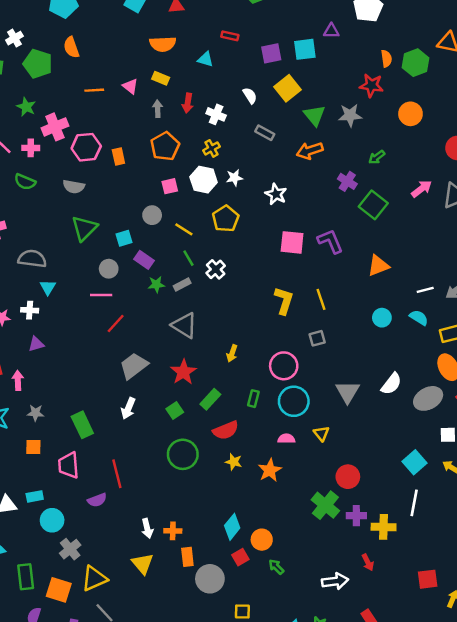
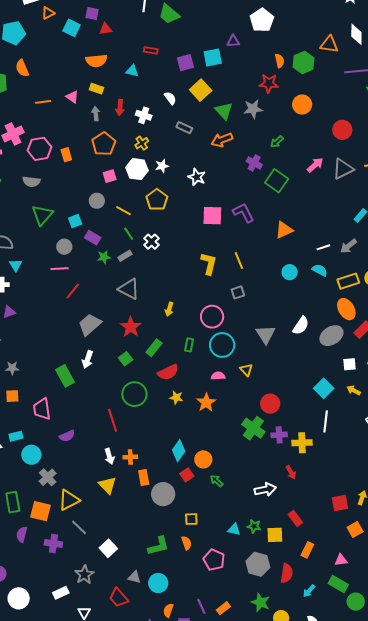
green rectangle: (82, 425) -> (65, 376), moved
red line: (117, 474) -> (113, 420), moved
red square: (428, 579) -> (340, 503), moved

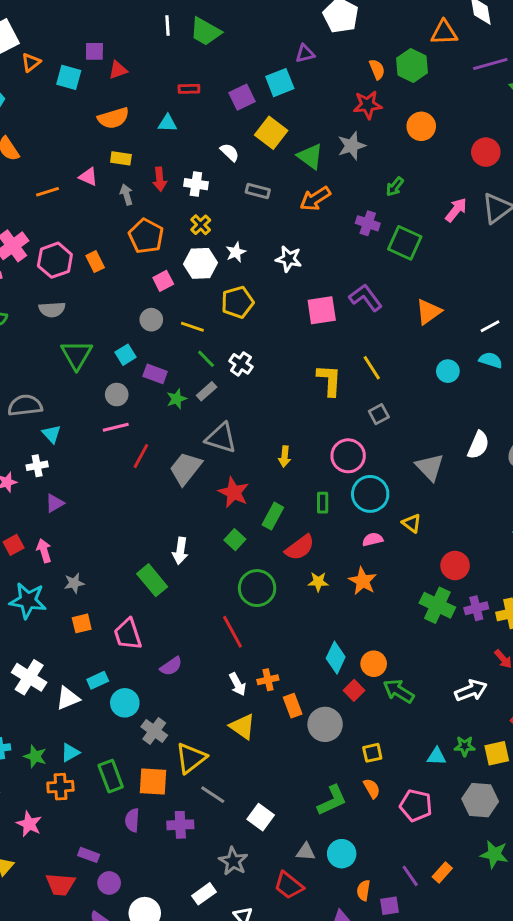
yellow pentagon: (157, 200) -> (238, 302), turned 30
gray trapezoid: (90, 325) -> (186, 469), moved
green arrow: (217, 481) -> (399, 691), size x1.5

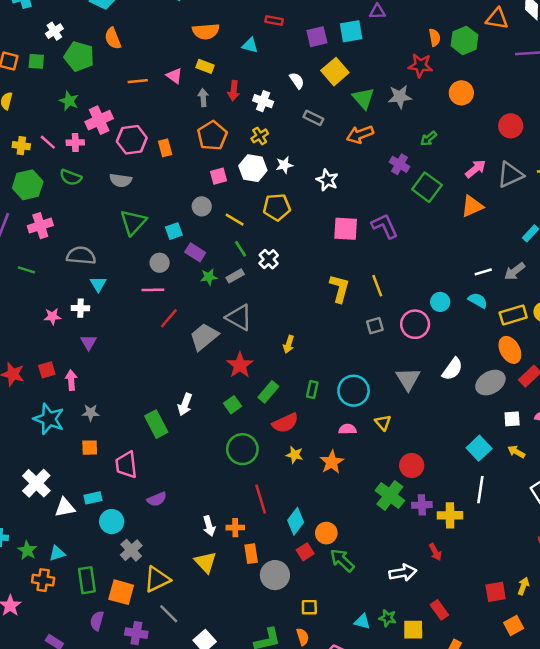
orange triangle: (429, 312) -> (472, 206), moved
pink circle: (348, 456) -> (415, 324), moved
purple triangle: (55, 503) -> (88, 342), turned -42
red line: (233, 632) -> (261, 499), moved

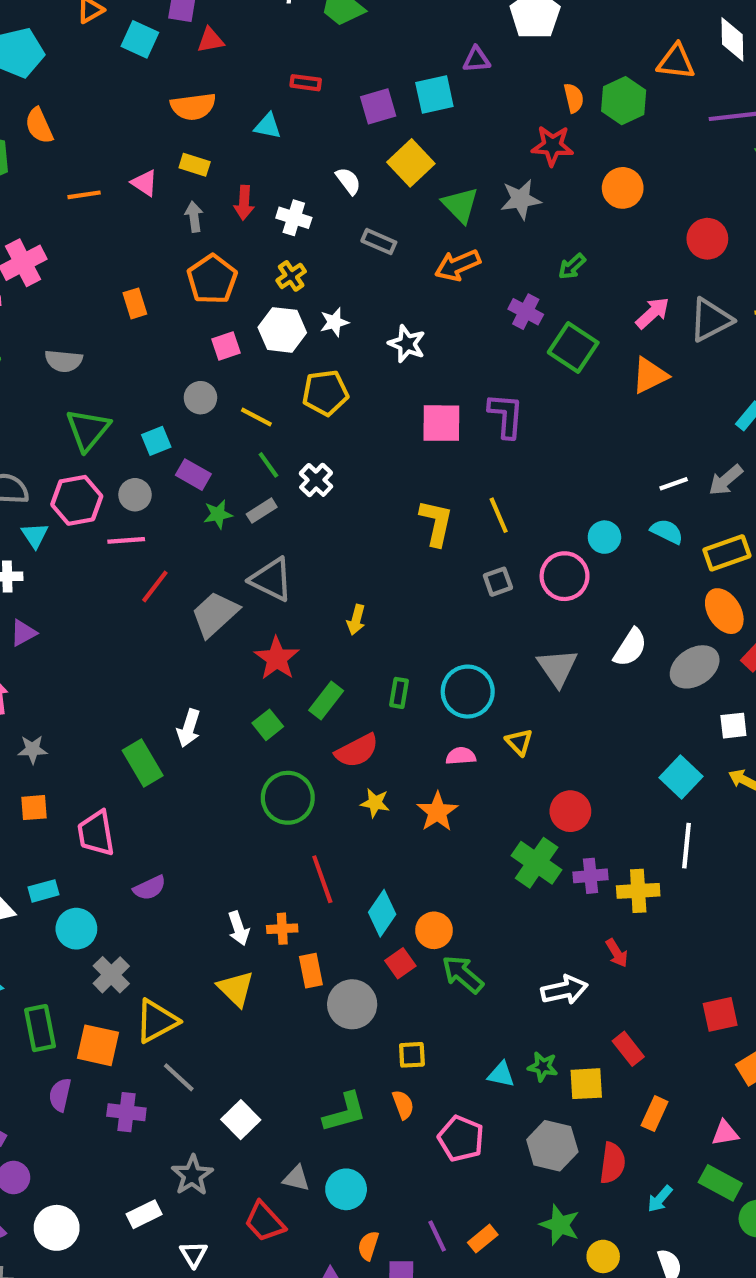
pink hexagon: (132, 140) -> (77, 500), moved
purple L-shape: (385, 226) -> (506, 415), turned 32
purple triangle: (88, 342) -> (23, 633), turned 35

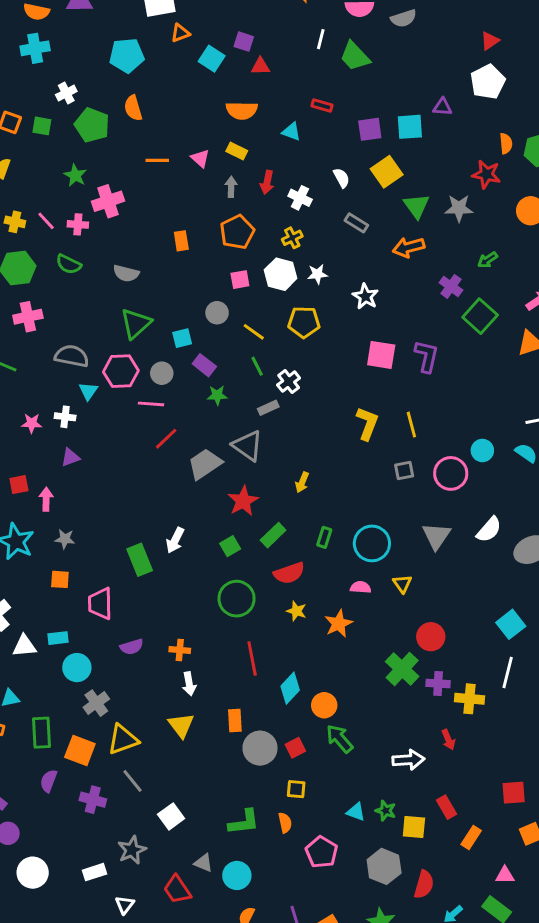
gray rectangle: (262, 511) -> (268, 408), moved
orange cross: (282, 929) -> (180, 650), moved
red square: (400, 963) -> (295, 748), moved
orange rectangle: (655, 1114) -> (471, 837), moved

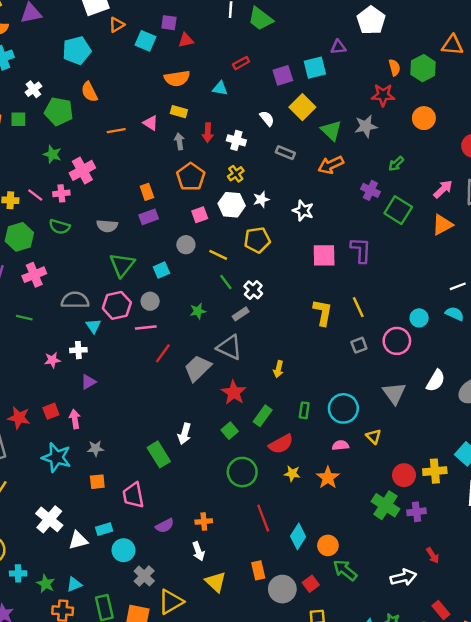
red rectangle: (322, 106) -> (241, 63), turned -35
purple rectangle: (204, 365) -> (149, 217), moved, turned -48
white arrow: (189, 684) -> (198, 551), moved
yellow cross: (470, 699) -> (435, 471), moved

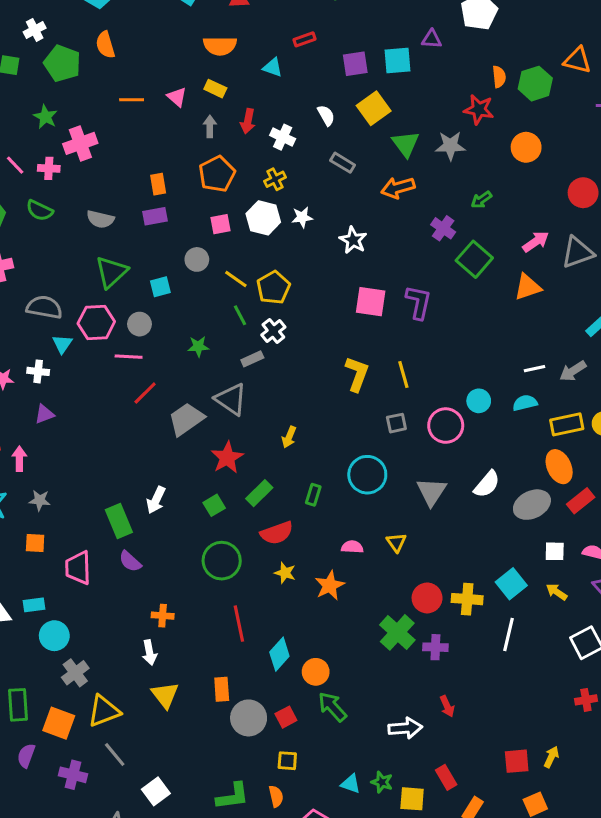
yellow pentagon: (257, 240) -> (273, 288), moved, turned -30
cyan semicircle: (455, 314) -> (525, 403), turned -48
cyan circle: (343, 408) -> (367, 475), moved
purple semicircle: (165, 526) -> (130, 561), moved, turned 60

